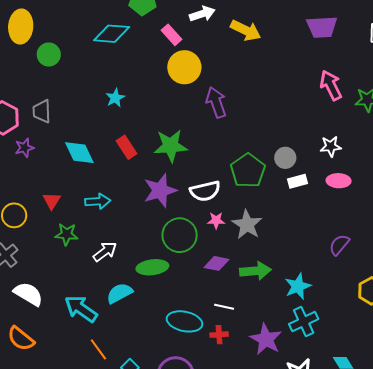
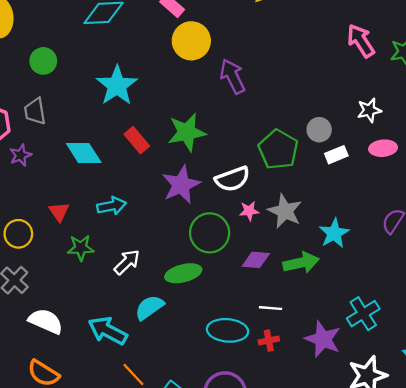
green circle: (49, 55) -> (43, 61), moved
cyan star: (115, 98) -> (117, 85), size x1.8
cyan star: (298, 286) -> (334, 233), moved

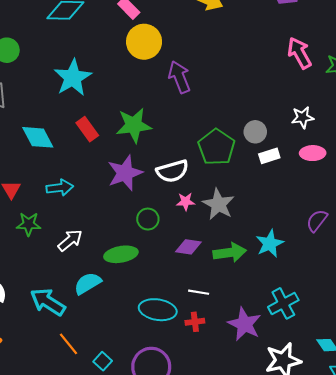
green circle: (210, 233) -> (148, 219), size x0.6
cyan star: (334, 233) -> (270, 244), moved

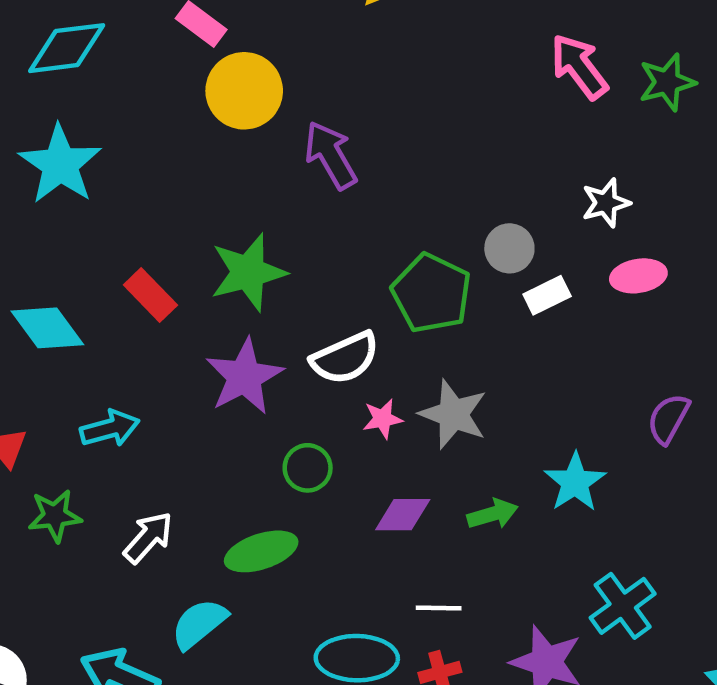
cyan star: (73, 78) -> (60, 164), moved
green arrow: (230, 253) -> (493, 514), size x0.7

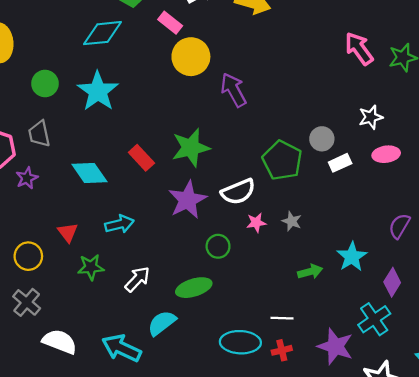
gray star: (453, 414) -> (292, 221), size x0.6
purple diamond: (403, 515) -> (392, 282), moved, turned -60

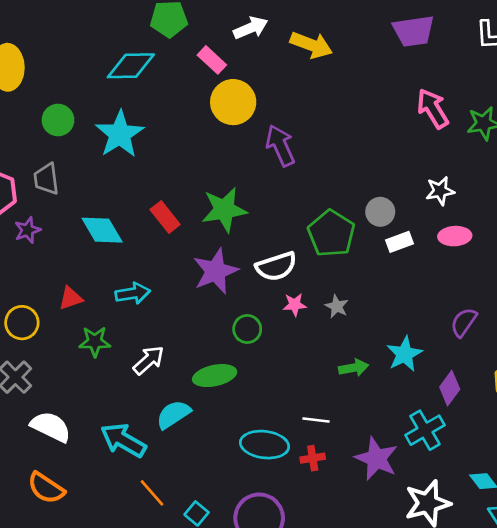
red triangle: (68, 232) -> (71, 298), turned 45

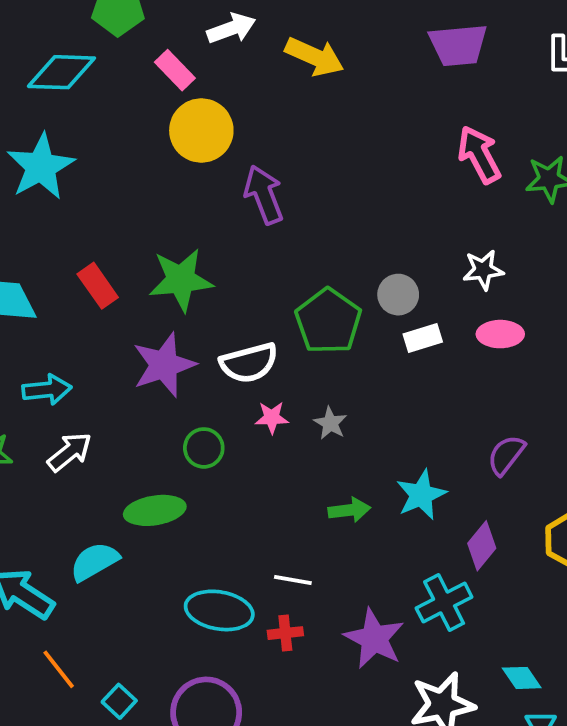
white arrow: (149, 360) -> (70, 452), moved

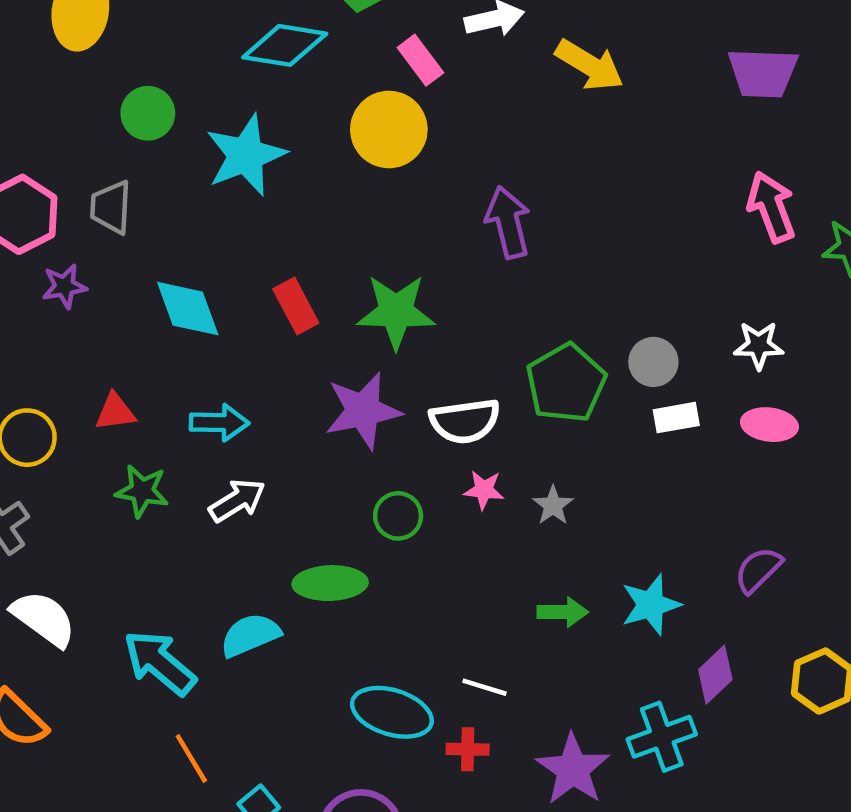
yellow circle: (201, 131) -> (389, 130), moved

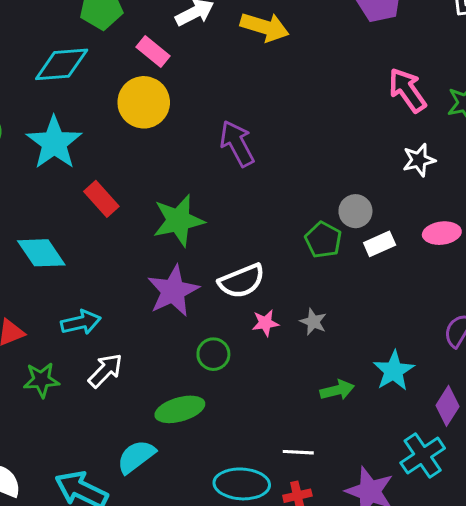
red rectangle: (296, 306) -> (101, 199), moved
white star: (759, 345) -> (419, 160), moved
green pentagon: (566, 383) -> (323, 240), moved, size x0.7

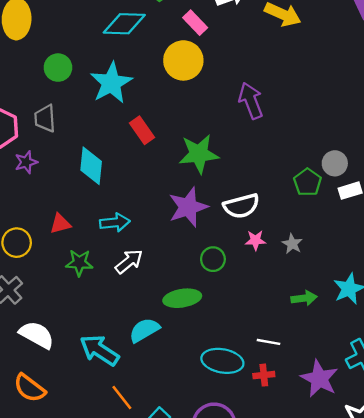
cyan diamond: (41, 253) -> (91, 166), turned 33

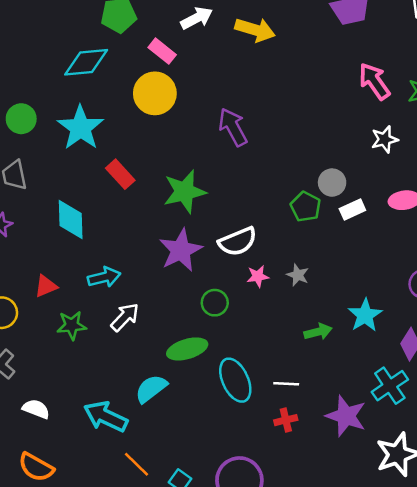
white semicircle: (37, 335) -> (36, 409), size x0.7
cyan ellipse: (222, 361) -> (235, 380), moved, turned 63

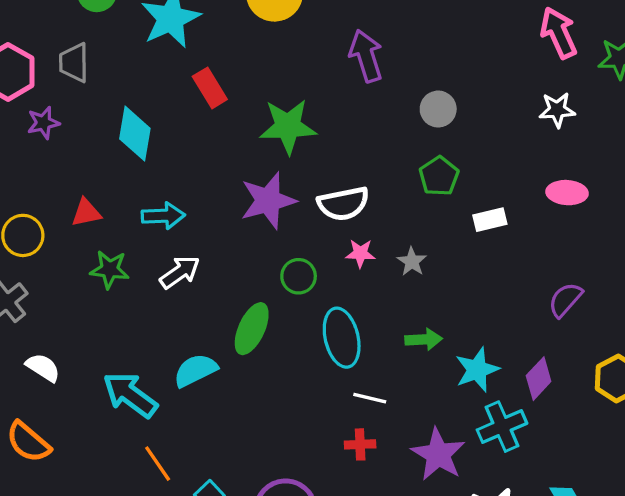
gray circle: (332, 183) -> (438, 109), moved
white rectangle: (352, 210) -> (490, 220), moved
cyan star: (365, 315) -> (477, 370), moved
green ellipse: (187, 349) -> (252, 329), turned -60
cyan ellipse: (235, 380) -> (342, 338), moved

